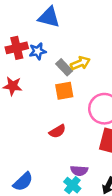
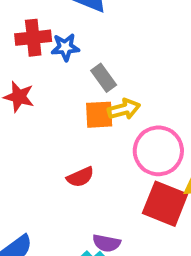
yellow arrow: (80, 63) -> (124, 109), moved

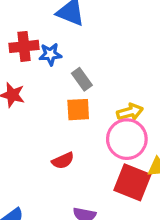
yellow arrow: (124, 109) -> (130, 112), moved

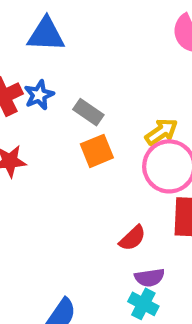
red semicircle: (63, 161) -> (132, 238), moved

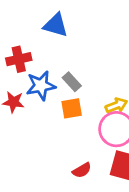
blue star: (39, 95) -> (41, 86), moved, size x1.5

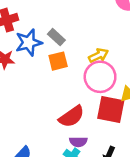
red semicircle: (82, 170) -> (72, 117), size x1.5

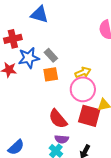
red semicircle: (72, 117) -> (58, 119), turned 80

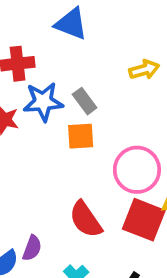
yellow arrow: (83, 72) -> (144, 70), moved
purple semicircle: (62, 139) -> (32, 248), moved, turned -80

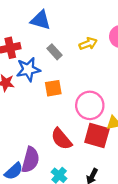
gray rectangle: (85, 101) -> (54, 52), moved
purple semicircle: (32, 248) -> (30, 160), size x1.6

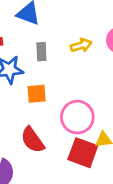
gray rectangle: (54, 52) -> (41, 52), turned 35
red semicircle: (61, 139) -> (33, 140), moved

